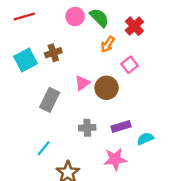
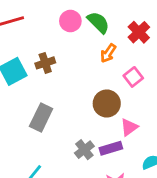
pink triangle: (82, 83) -> (129, 127), moved
purple rectangle: (121, 127) -> (111, 148), moved
gray cross: (87, 128) -> (84, 150), turned -35

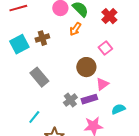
orange arrow: (108, 53) -> (75, 29), moved
gray rectangle: (41, 117) -> (39, 77), turned -66

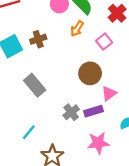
pink square: (105, 48) -> (104, 42), moved

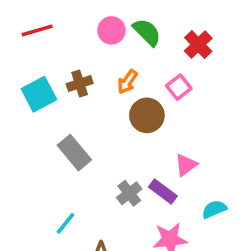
orange arrow: (77, 29) -> (127, 82), moved
brown circle: (90, 73) -> (147, 115), moved
purple rectangle: (94, 111) -> (163, 191), turned 54

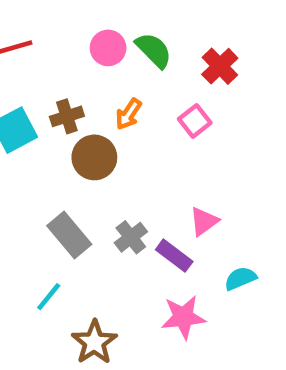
brown circle: (147, 115) -> (94, 157), moved
gray rectangle: (74, 153) -> (69, 235), moved
gray cross: (129, 193) -> (131, 237), moved

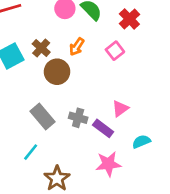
brown cross: (67, 116) -> (41, 48), turned -30
gray cross: (131, 237) -> (78, 118), turned -36

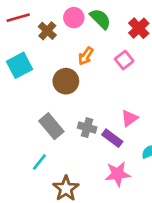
brown cross: (41, 48) -> (47, 31), moved

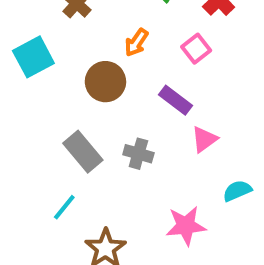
purple rectangle: (112, 138) -> (175, 100), moved

